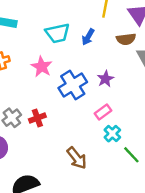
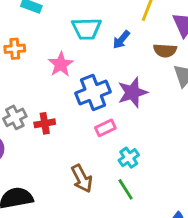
purple star: (105, 79) -> (133, 92), size x1.5
pink rectangle: (103, 112) -> (105, 128), moved
green line: (131, 155) -> (126, 189), moved

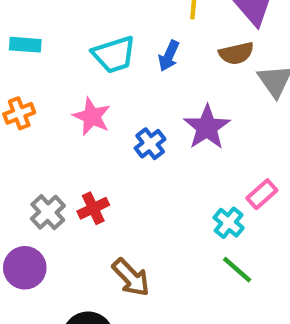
blue cross: (93, 92) -> (150, 144), size x0.6
pink rectangle: (105, 128) -> (262, 194), moved
brown arrow: (82, 178) -> (131, 277), moved

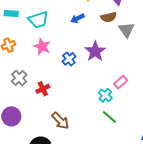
cyan trapezoid: (114, 55) -> (38, 20), moved
blue arrow: (169, 56) -> (77, 18), turned 40
gray cross: (48, 212) -> (19, 78), moved

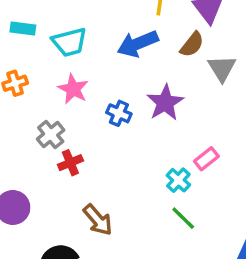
brown semicircle: (109, 17) -> (192, 45), turned -42
blue arrow: (77, 18) -> (138, 44), size x1.6
blue cross: (69, 59) -> (119, 113), turned -32
gray cross: (19, 78) -> (51, 135), moved

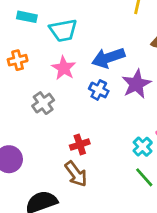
blue arrow: (138, 44) -> (108, 58), moved
red cross: (70, 163) -> (80, 145), moved

